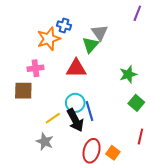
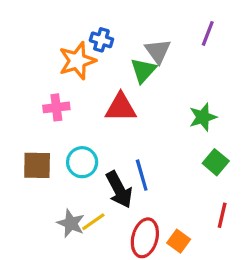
purple line: (137, 13) -> (208, 33), moved
brown square: (23, 91) -> (37, 165), moved
cyan circle: (75, 103) -> (82, 162), moved
yellow line: (53, 118) -> (93, 222), moved

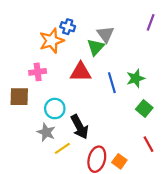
purple line: (208, 33) -> (151, 22), moved
brown square: (37, 165) -> (19, 97), moved
blue line: (142, 175) -> (112, 83), moved
red line: (222, 215) -> (148, 144), turned -42
gray star: (71, 223) -> (46, 132), moved

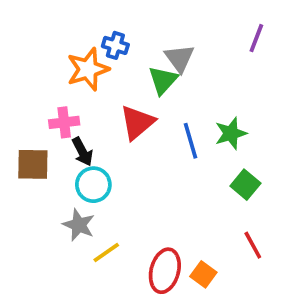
red triangle: (81, 72) -> (137, 122), turned -40
black arrow: (80, 127) -> (82, 152), moved, size x0.7

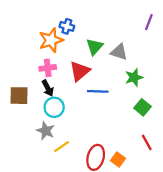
gray triangle: (179, 58) -> (119, 52), moved, turned -36
pink cross: (64, 122) -> (48, 68), moved
blue line: (190, 141) -> (98, 91), moved, turned -72

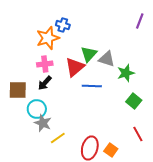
green triangle: (95, 47) -> (89, 54), moved
gray triangle: (119, 52) -> (107, 59), moved
black arrow: (48, 88) -> (45, 83), turned 70
cyan circle: (54, 107) -> (37, 109), moved

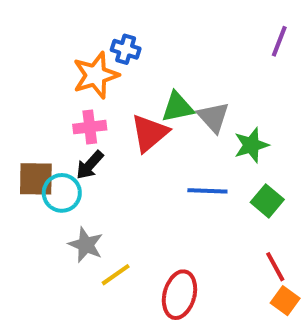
green triangle: (89, 54) -> (177, 107), turned 36
gray triangle: (107, 59) -> (213, 117), turned 30
blue line: (92, 86) -> (207, 191), moved
cyan circle: (37, 109) -> (62, 193), moved
orange square: (111, 150) -> (285, 301), moved

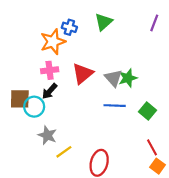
green triangle: (177, 107) -> (104, 22), moved, turned -30
gray triangle: (213, 117) -> (113, 78), moved
green star: (251, 145) -> (128, 78), moved

